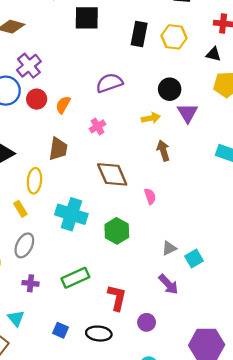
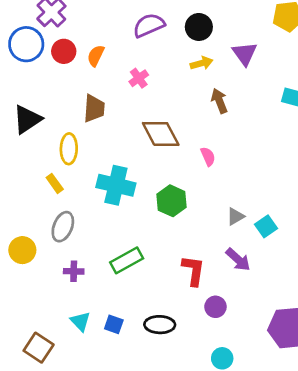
black circle: (170, 89) -> (199, 27), moved
red L-shape: (117, 298) -> (193, 270), moved
cyan triangle: (16, 318) -> (80, 321), moved

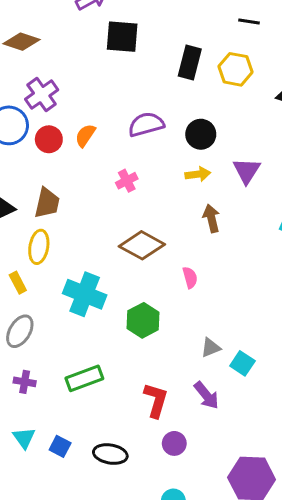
orange semicircle: (96, 56) -> (85, 135), moved
brown trapezoid: (94, 109) -> (47, 203), moved
brown diamond: (161, 134) -> (142, 245), turned -42
cyan square: (266, 226) -> (242, 363), turned -30

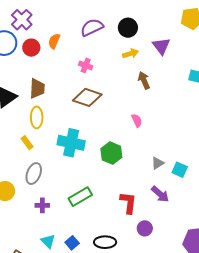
pink cross: (127, 181) -> (86, 65), turned -32
brown diamond: (142, 245) -> (87, 97), moved
blue square: (60, 446) -> (72, 243), turned 32

